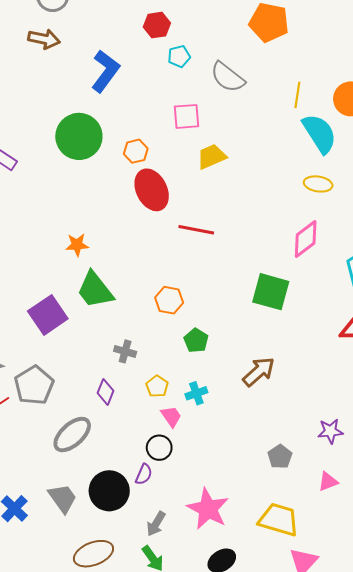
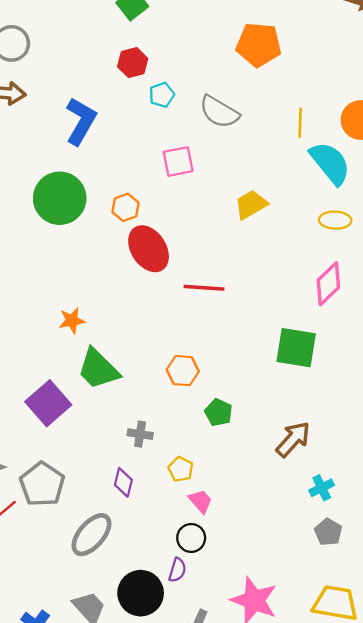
yellow trapezoid: (212, 156) -> (251, 205), moved
cyan cross: (196, 393) -> (322, 488), moved

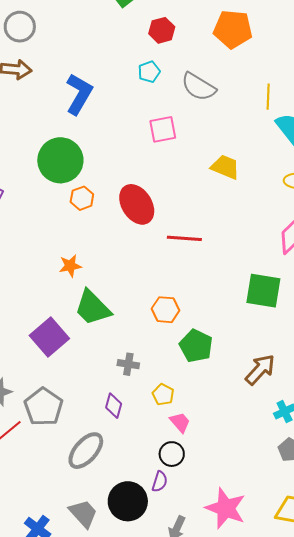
red hexagon: (133, 63) -> (162, 30), moved
yellow trapezoid: (251, 205) -> (225, 167), turned 52
orange hexagon: (126, 207) -> (82, 198), moved
green pentagon: (219, 412) -> (196, 346), size x1.4

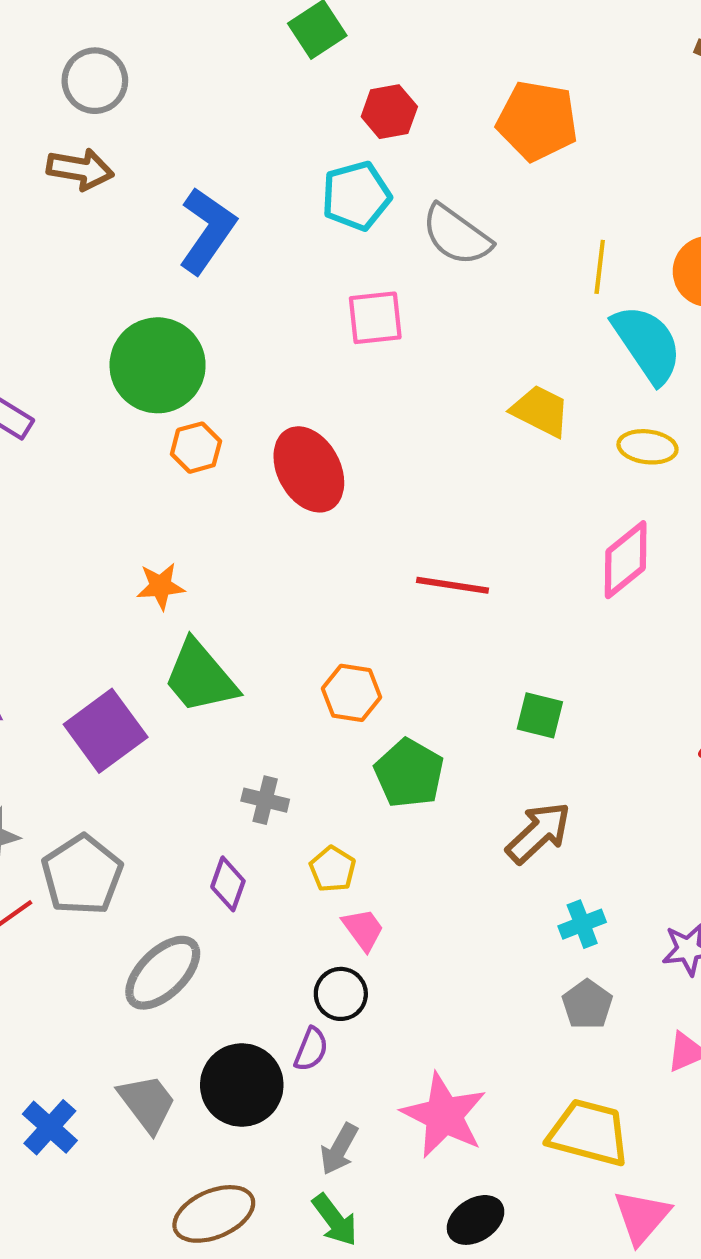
cyan pentagon: (149, 72) -> (356, 196), size x1.5
yellow trapezoid: (225, 167) -> (540, 411), moved
red line: (184, 238) -> (453, 585), moved
green square: (263, 291) -> (540, 715), moved, size x0.6

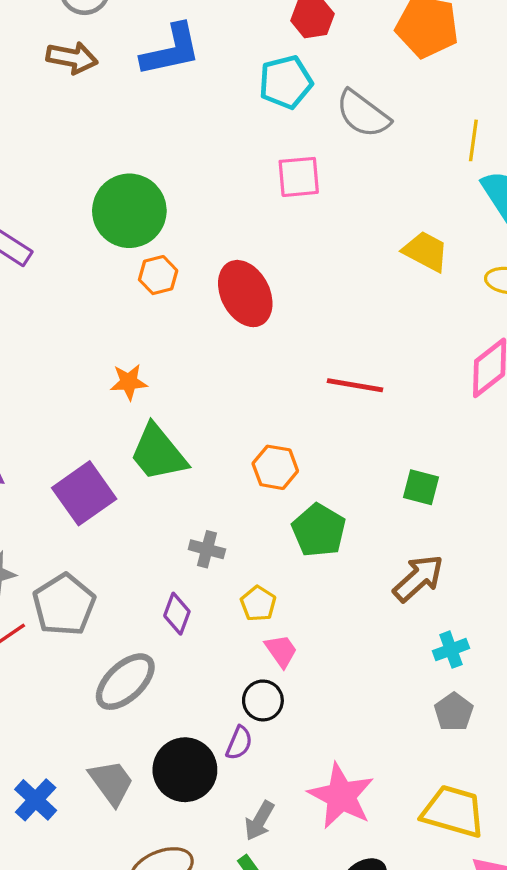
blue L-shape: (207, 231) -> (171, 50), moved, turned 42

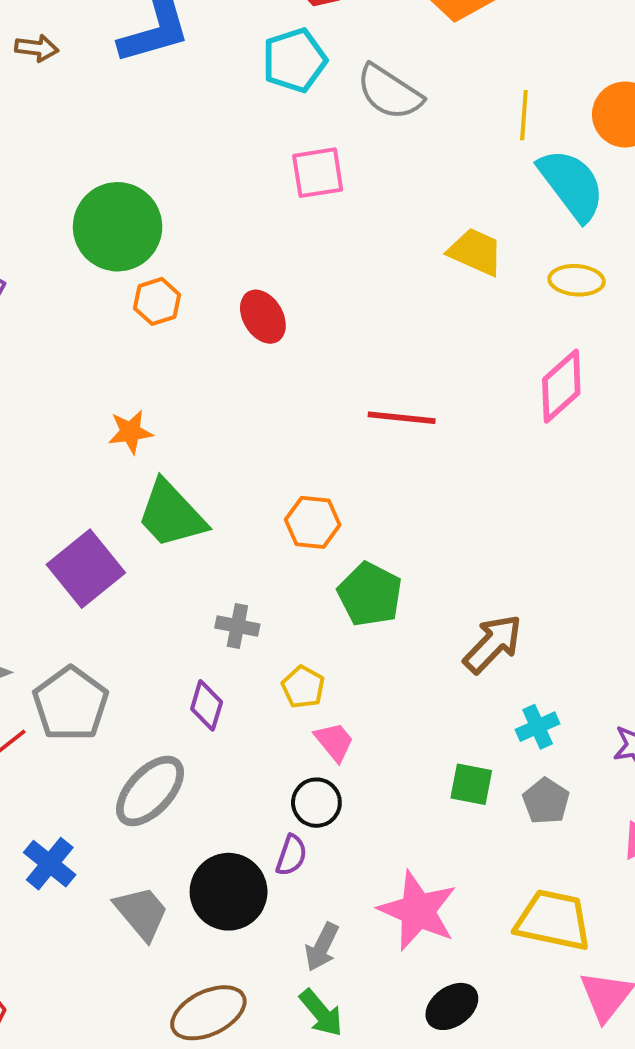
brown arrow: (72, 58) -> (37, 48), size x0.7
red ellipse: (245, 294) -> (263, 317), size x0.7
green square: (421, 487) -> (471, 784), moved
blue cross: (36, 800) -> (50, 864), moved

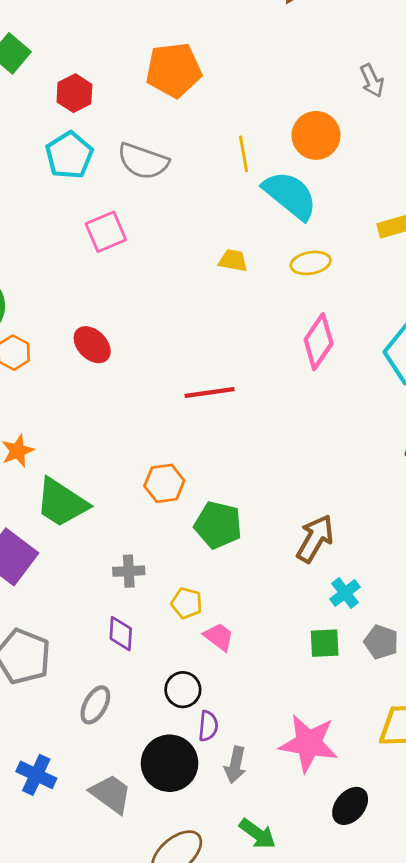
yellow trapezoid: (475, 252) -> (233, 260), size x0.7
cyan cross: (538, 727) -> (345, 593), moved
gray ellipse: (150, 791) -> (95, 705), size x0.7
black circle: (316, 803) -> (183, 690), moved
gray arrow: (322, 947) -> (235, 765), moved

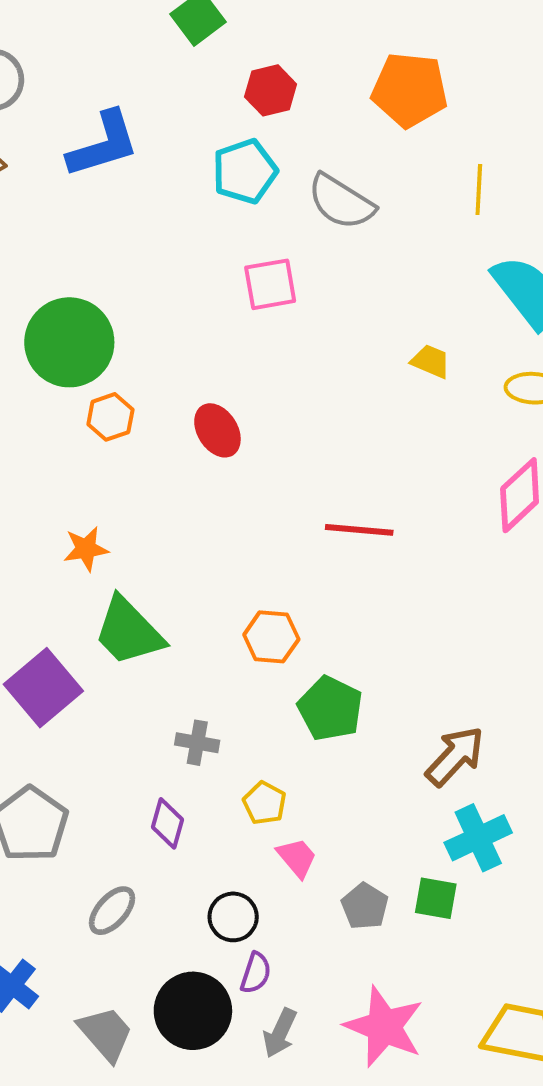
yellow line: (244, 154) -> (479, 189), moved
cyan cross: (345, 593) -> (478, 838), size x1.5
gray pentagon: (381, 642) -> (365, 906), moved

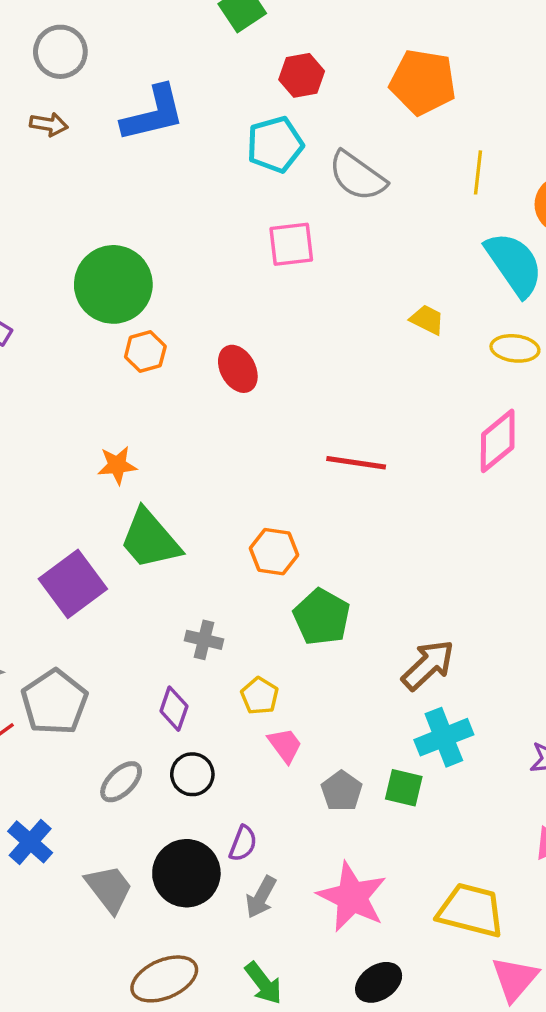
black circle: (233, 917) -> (192, 774), moved

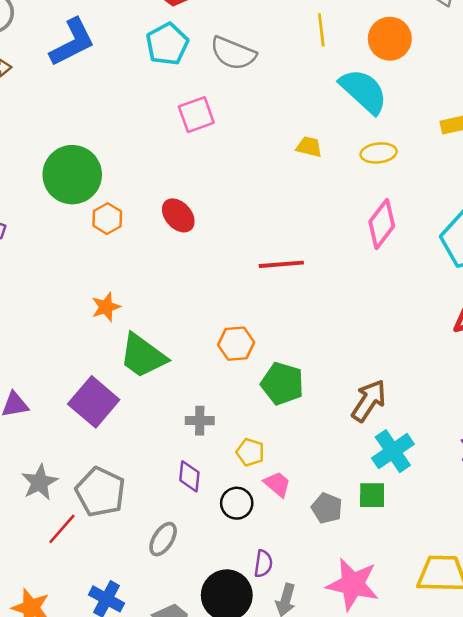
black circle: (192, 774) -> (237, 503), moved

